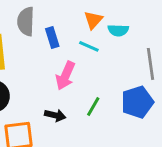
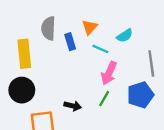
orange triangle: (93, 20) -> (90, 27), moved
cyan semicircle: (118, 30) -> (125, 36), turned -35
pink arrow: (65, 76) -> (109, 73), moved

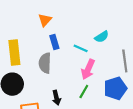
orange triangle: (90, 27) -> (45, 20), moved
gray semicircle: (48, 28) -> (45, 63), moved
black arrow: (73, 106) -> (56, 98), turned 64

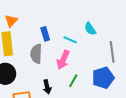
orange triangle: (45, 20) -> (11, 21), moved
cyan semicircle: (102, 37) -> (90, 29), turned 88
pink arrow: (88, 69) -> (63, 60), moved

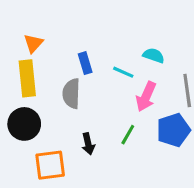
cyan semicircle: (90, 29) -> (154, 55), turned 144
pink arrow: (63, 60) -> (146, 97), moved

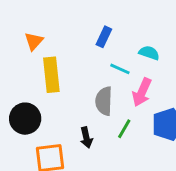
blue rectangle: (85, 63) -> (104, 37), moved, turned 42
yellow rectangle: (27, 78) -> (51, 75), moved
gray semicircle: (71, 94) -> (104, 101), moved

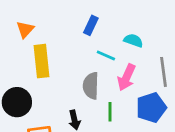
green line: (124, 129) -> (110, 112), turned -30

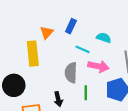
orange triangle: (25, 29) -> (47, 32), moved
pink arrow: (126, 77) -> (98, 66), turned -102

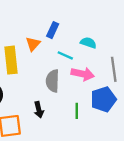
orange triangle: (47, 32) -> (33, 44), moved
green line: (86, 93) -> (77, 111), moved

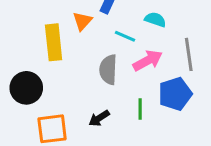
pink arrow: (83, 74) -> (148, 61), turned -40
black arrow: (39, 110) -> (99, 118), moved, turned 70

